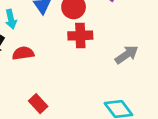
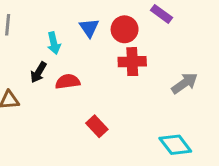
red rectangle: (38, 104) -> (97, 126), moved

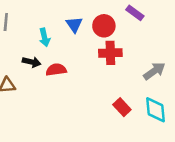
black arrow: (38, 72) -> (32, 62), turned -108
red rectangle: (97, 126) -> (122, 107), moved
cyan diamond: (175, 145) -> (156, 110), moved, turned 32

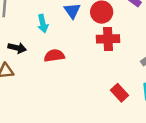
black arrow: (32, 62) -> (17, 48), moved

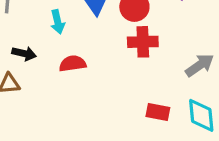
red rectangle: (120, 93) -> (158, 112), turned -36

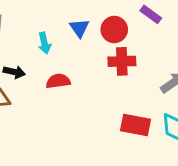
red rectangle: (158, 112) -> (135, 125), size x1.4

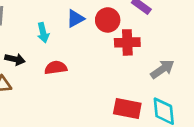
blue triangle: (79, 28) -> (75, 19), turned 36
red cross: (122, 61) -> (127, 42), moved

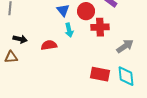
blue triangle: (75, 19) -> (63, 10), turned -40
cyan arrow: (43, 33) -> (69, 30), moved

